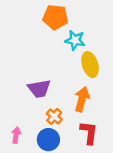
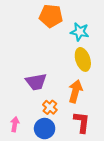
cyan star: (75, 40) -> (80, 32), moved

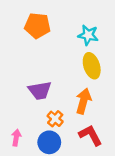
orange pentagon: (51, 16) -> (37, 26), moved
red L-shape: (82, 122) -> (90, 135), turned -35

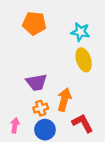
orange arrow: (83, 101) -> (64, 100), moved
orange cross: (55, 119) -> (41, 108), moved, turned 32

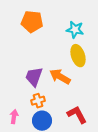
purple trapezoid: (36, 82) -> (34, 77), turned 120
orange arrow: (64, 100) -> (60, 77), moved, turned -75

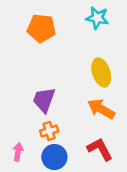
cyan star: (75, 30) -> (97, 18), moved
orange arrow: (60, 77) -> (101, 109), moved

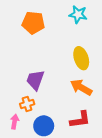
orange cross: (49, 131) -> (27, 104), moved
red L-shape: (100, 149) -> (80, 120), turned 110

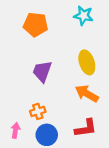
purple trapezoid: (35, 80) -> (42, 71), moved
orange cross: (27, 104) -> (38, 111), moved

